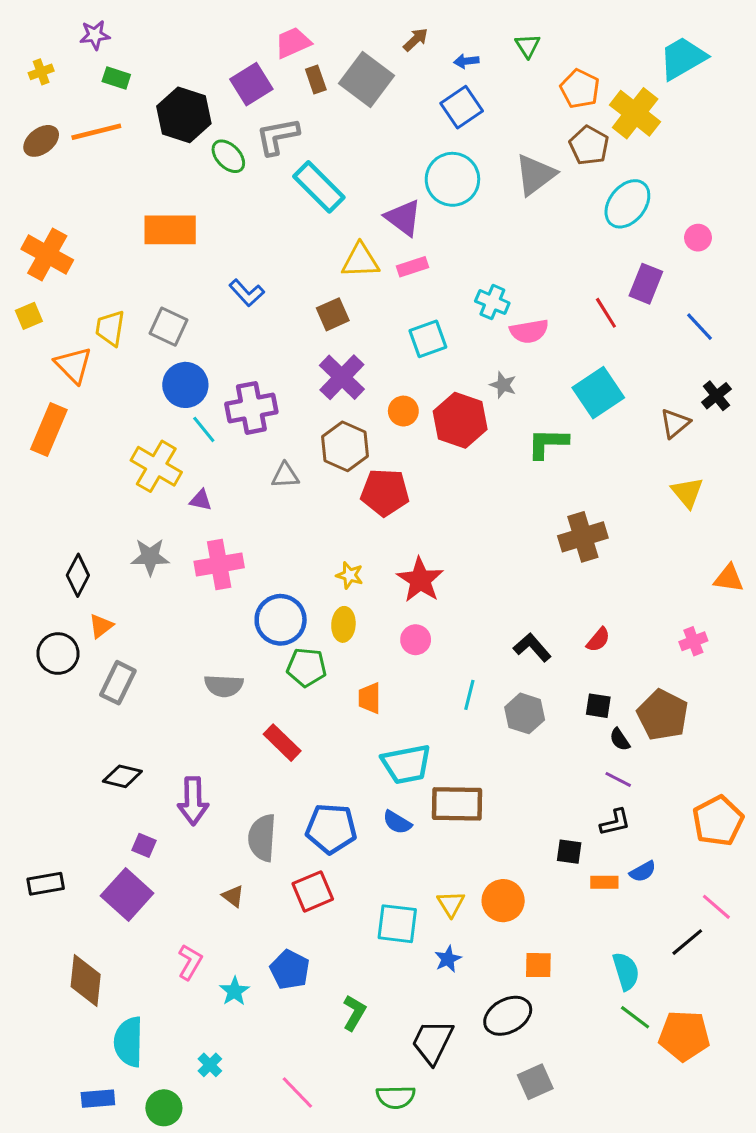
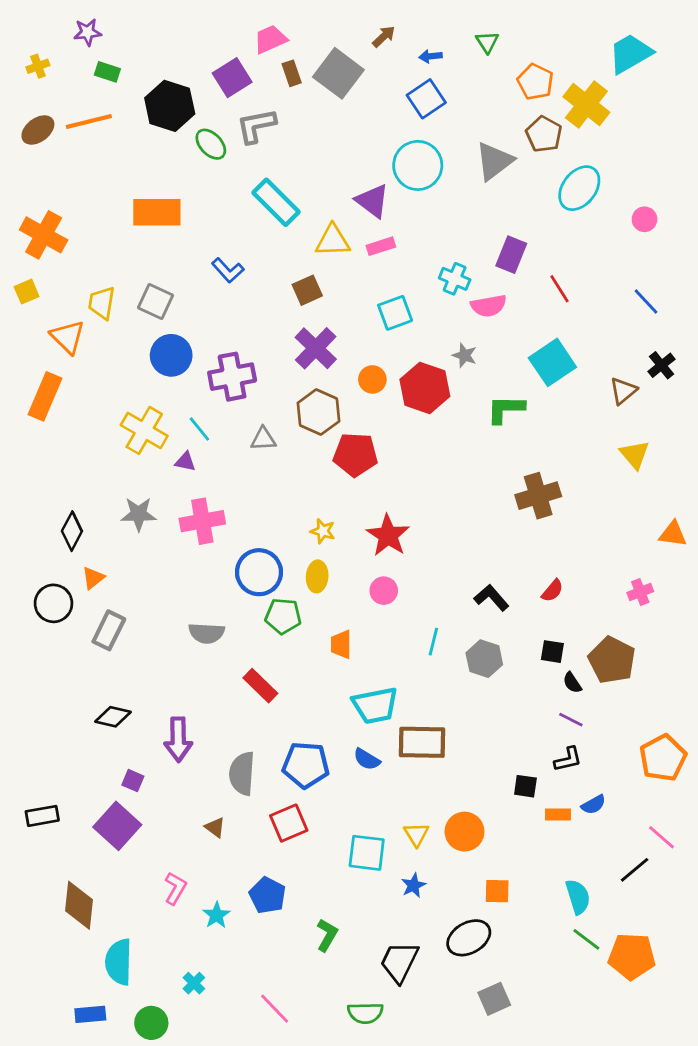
cyan rectangle: (319, 187) -> (276, 202), moved
purple rectangle: (646, 284) -> (511, 255), moved
cyan line: (204, 429) -> (199, 429), moved

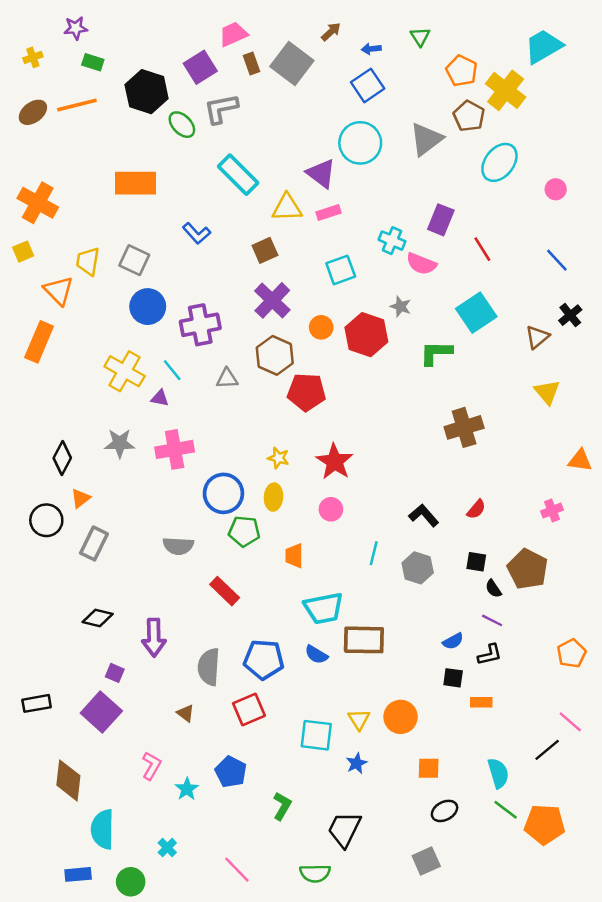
pink semicircle: (489, 306) -> (421, 264), turned 32
orange pentagon: (663, 758) -> (572, 653), size x0.7
blue semicircle: (593, 805) -> (453, 641), moved
black ellipse: (469, 938) -> (445, 811), moved, size x0.7

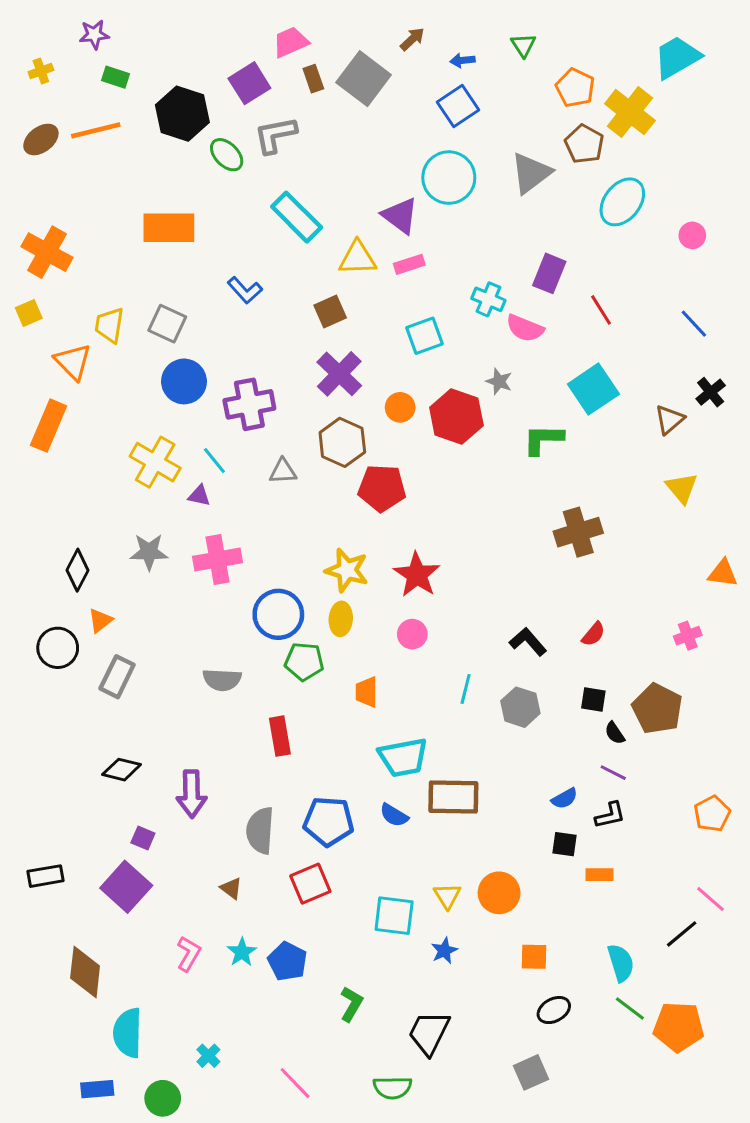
yellow star: (278, 458) -> (347, 570), size x1.6
red rectangle: (225, 591) -> (280, 736), turned 36
cyan star: (187, 789) -> (242, 952), moved

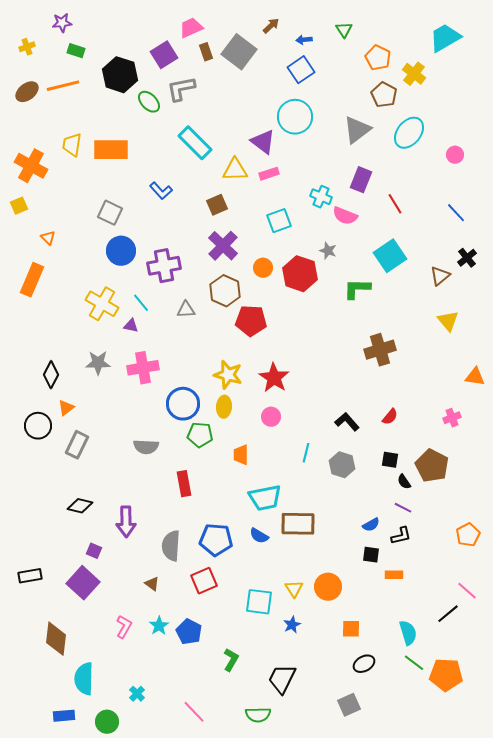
yellow cross: (630, 112) -> (414, 74), size x0.7
gray triangle: (531, 173) -> (357, 130), moved
yellow trapezoid: (109, 325) -> (72, 145), moved
orange triangle: (73, 362) -> (48, 238), size x0.6

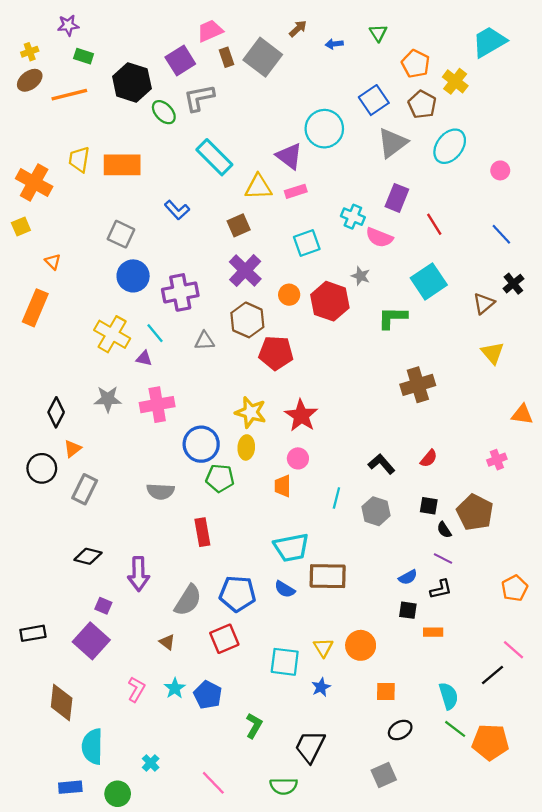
blue square: (301, 70) -> (374, 100), moved
brown ellipse: (27, 92) -> (30, 80), moved
orange trapezoid: (241, 455) -> (283, 486), moved
gray semicircle: (171, 546) -> (188, 600), turned -152

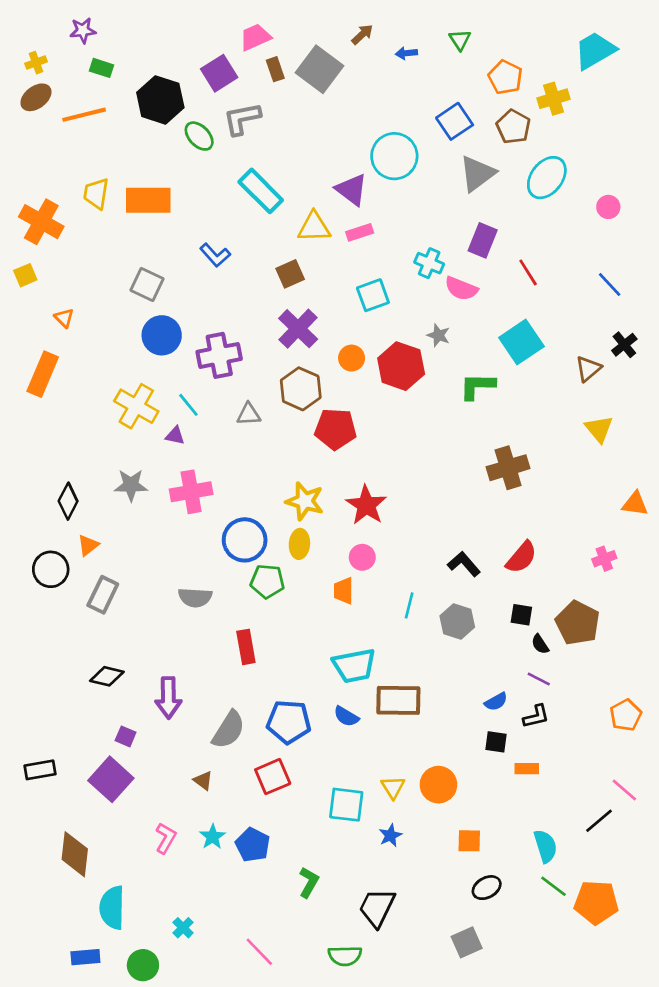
yellow cross: (455, 81) -> (553, 99), turned 35
red semicircle: (429, 458) -> (521, 557), size x1.5

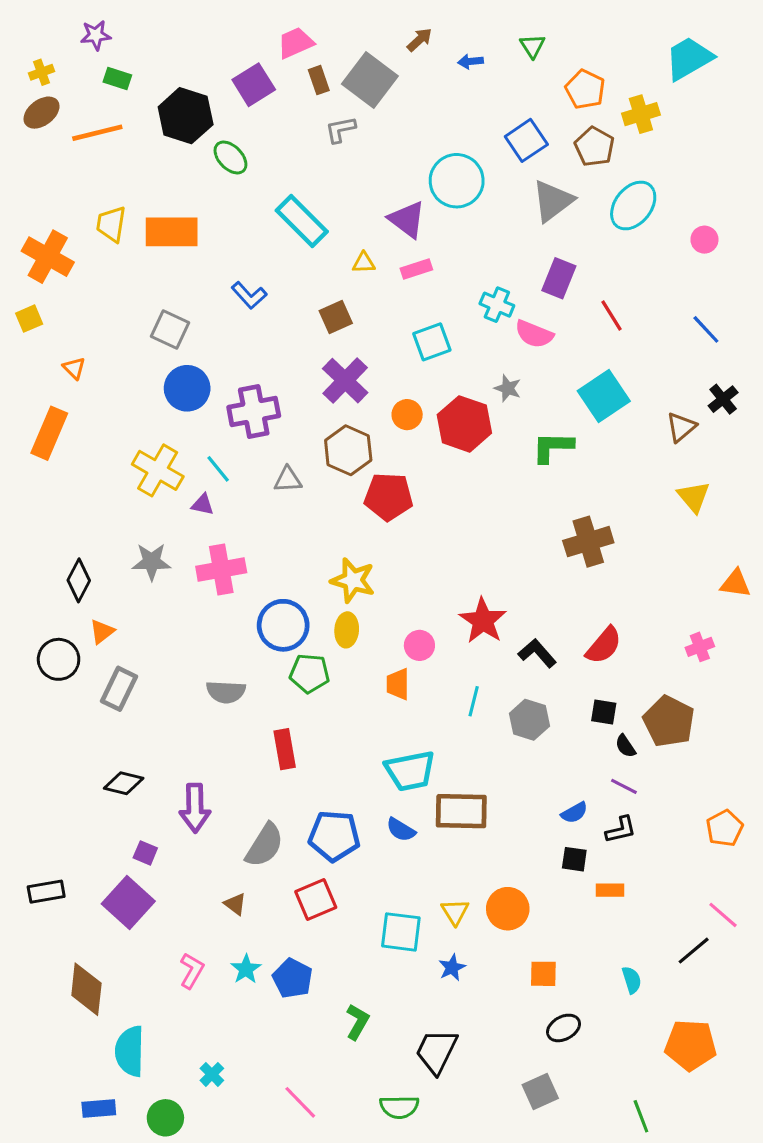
gray L-shape: (242, 119) -> (340, 130), moved, size x0.7
yellow triangle: (314, 227) -> (364, 263), size x0.6
red star: (366, 505) -> (483, 621), moved
cyan semicircle: (545, 846) -> (632, 980), size x0.7
green line: (553, 886) -> (641, 1116), moved, turned 32

